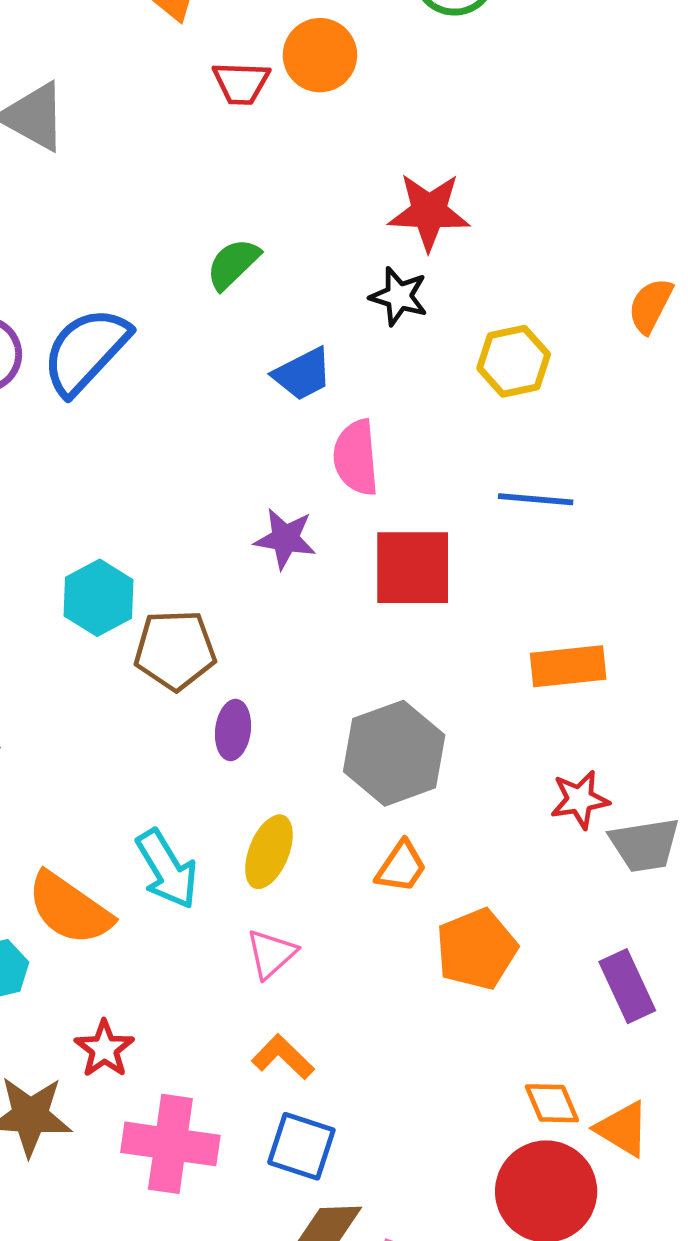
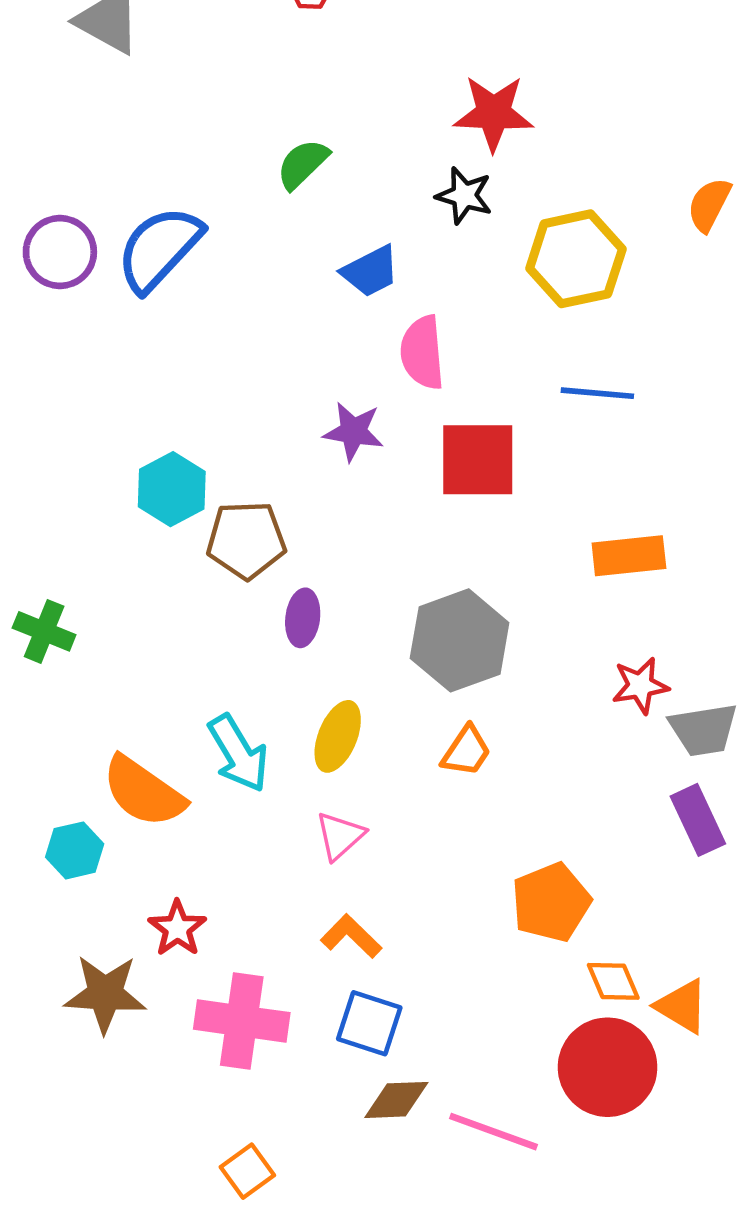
yellow hexagon: (514, 361) -> (576, 259), size x1.4
orange pentagon: (477, 949) -> (551, 902), moved
purple rectangle: (627, 986) -> (698, 820), moved

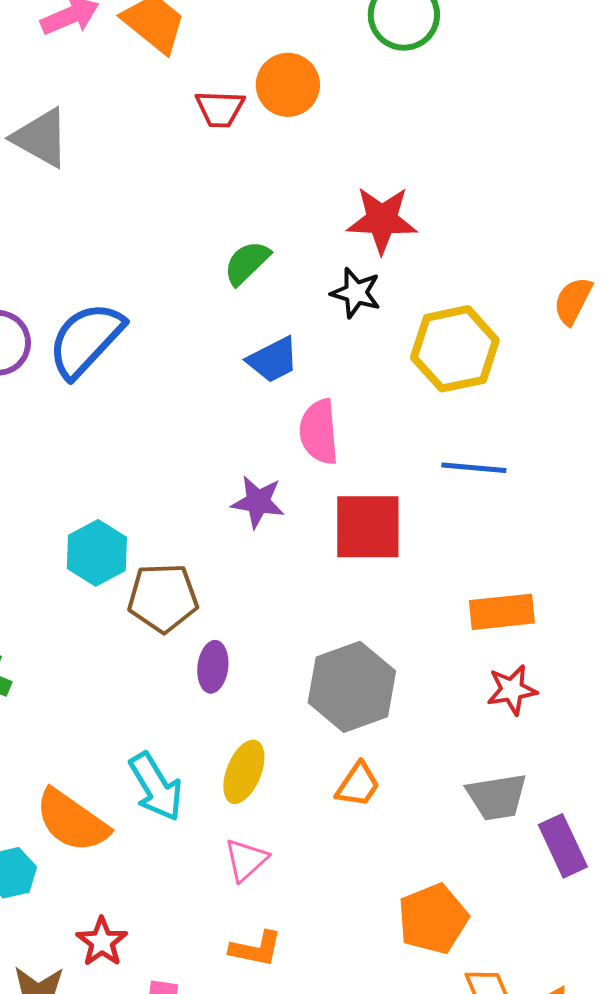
green semicircle: (303, 164) -> (247, 263), moved
red star: (640, 686) -> (512, 690), moved
gray trapezoid: (704, 730) -> (497, 797), moved
orange L-shape: (351, 936) -> (256, 949), turned 148

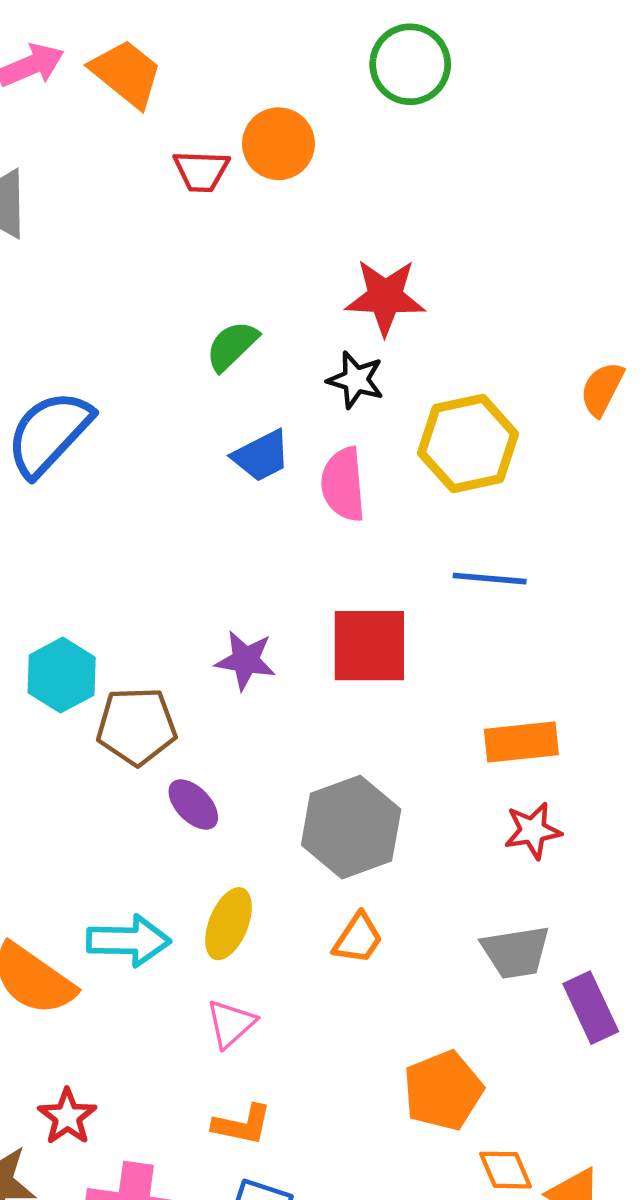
pink semicircle: (319, 432) -> (343, 484), moved
purple star: (258, 502) -> (246, 660), moved
purple ellipse: (213, 667) -> (193, 804), turned -51
cyan arrow: (156, 787) -> (129, 941), turned -58

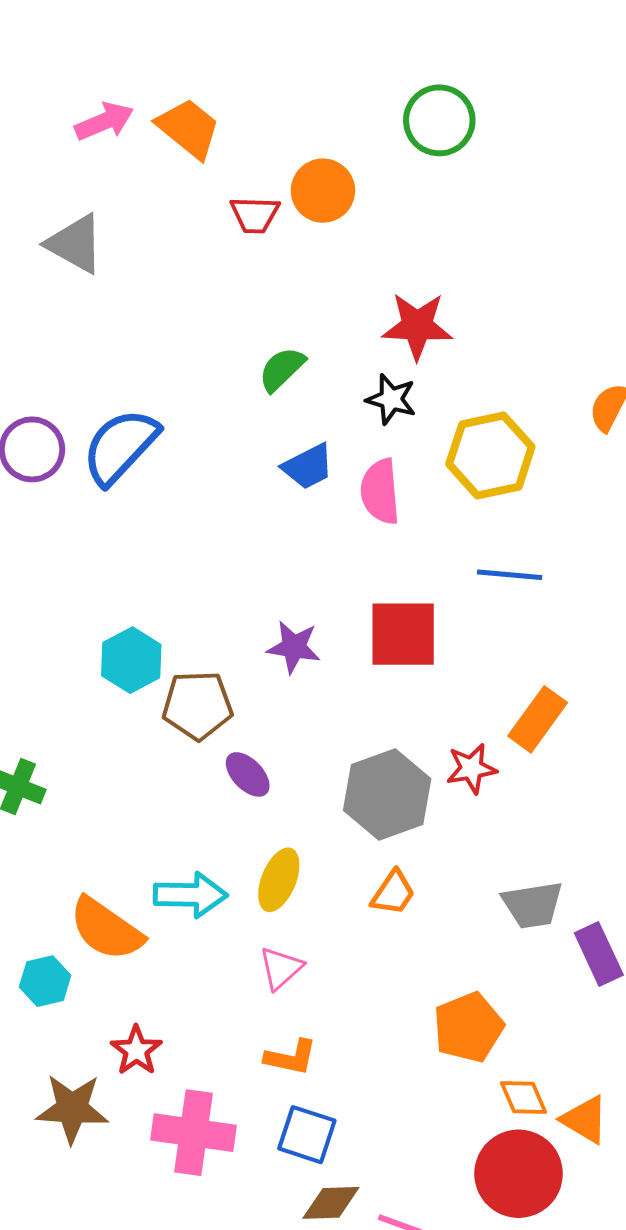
orange rectangle: (521, 742) -> (538, 719), turned -48
red star: (533, 831) -> (471, 768), moved

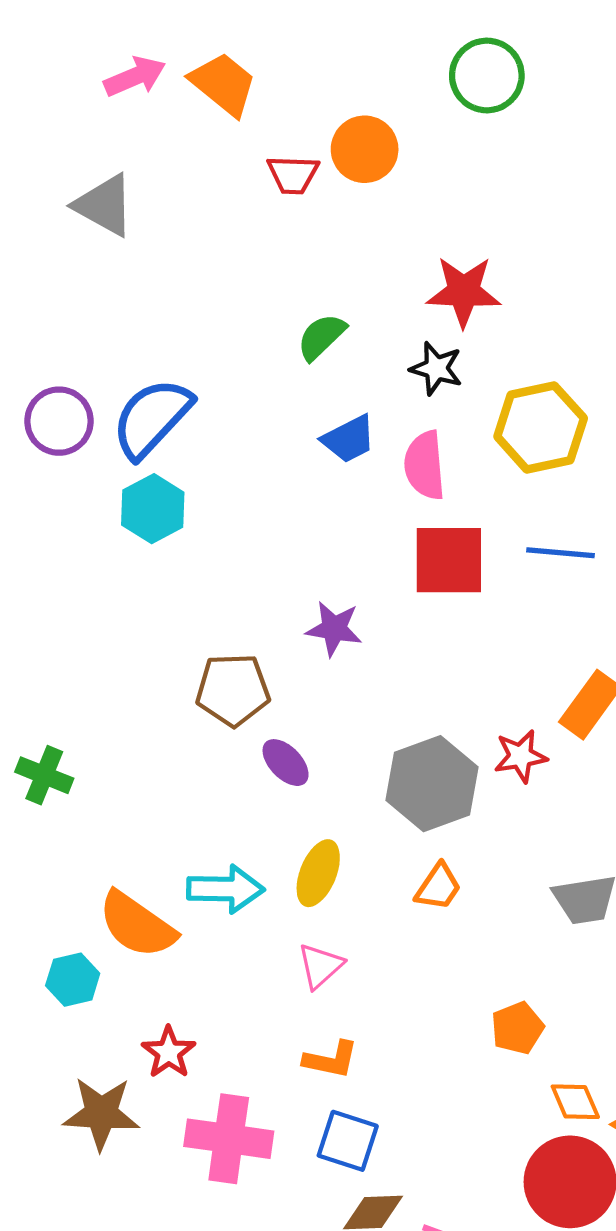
red square: (403, 634) -> (449, 560), moved
cyan hexagon: (131, 660) -> (153, 509), moved
orange pentagon: (468, 1027) -> (517, 1028), size x0.7

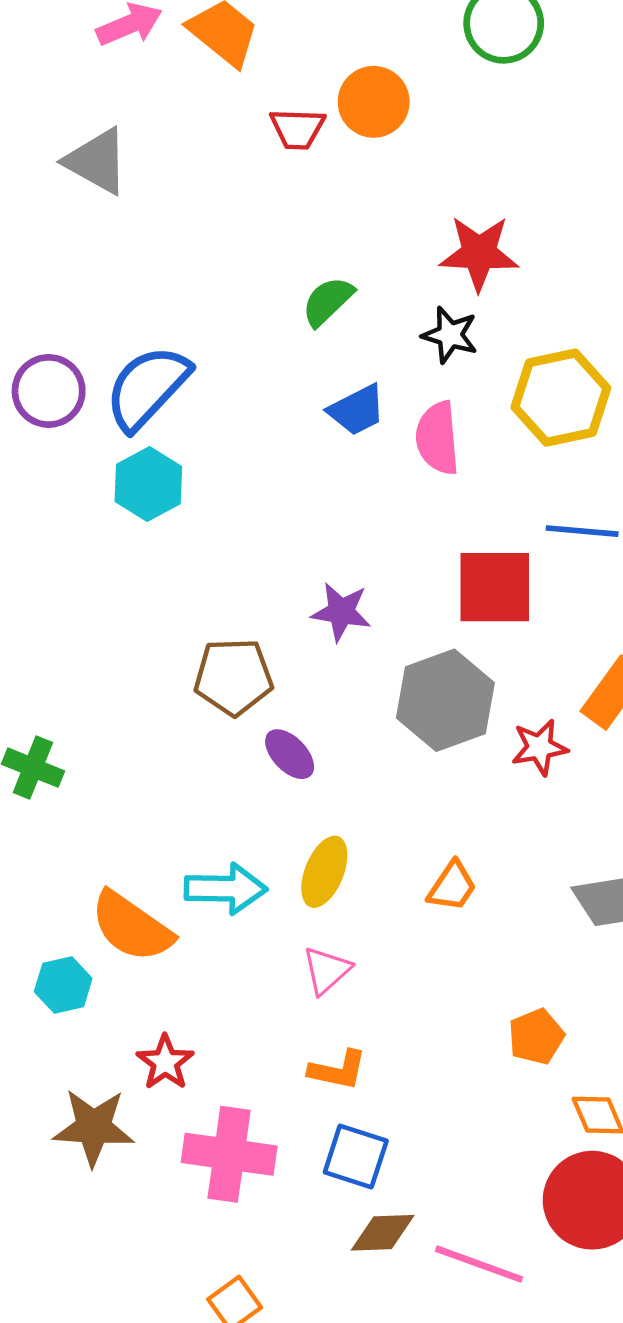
red square: (449, 560) -> (495, 587), moved
gray hexagon: (432, 784) -> (445, 700), moved

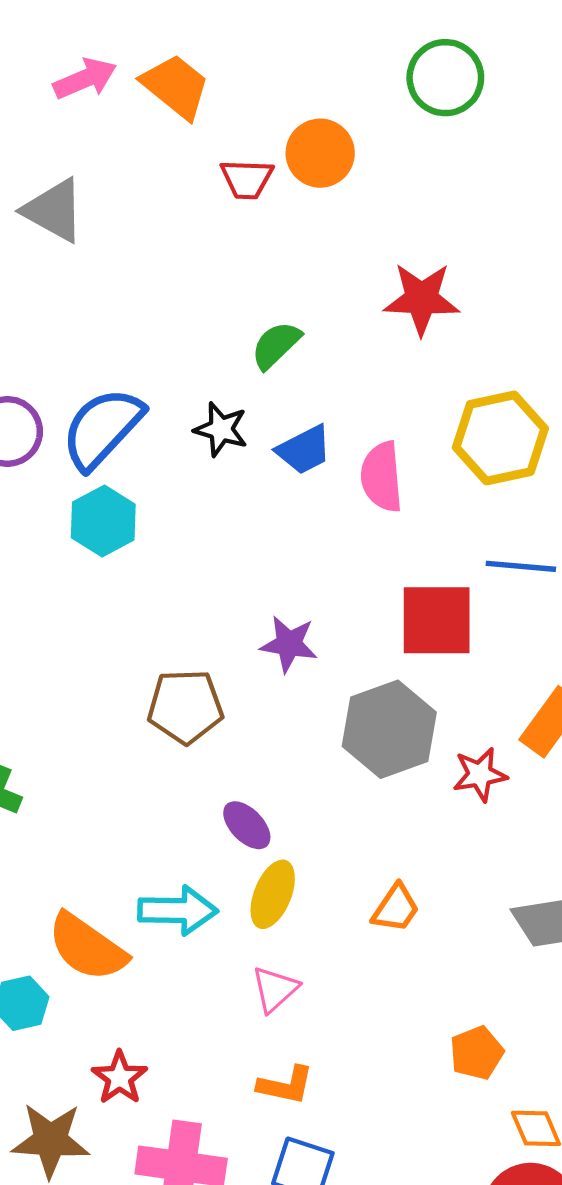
black star: (450, 335) -> (221, 429), moved
purple ellipse: (290, 754) -> (247, 825), moved

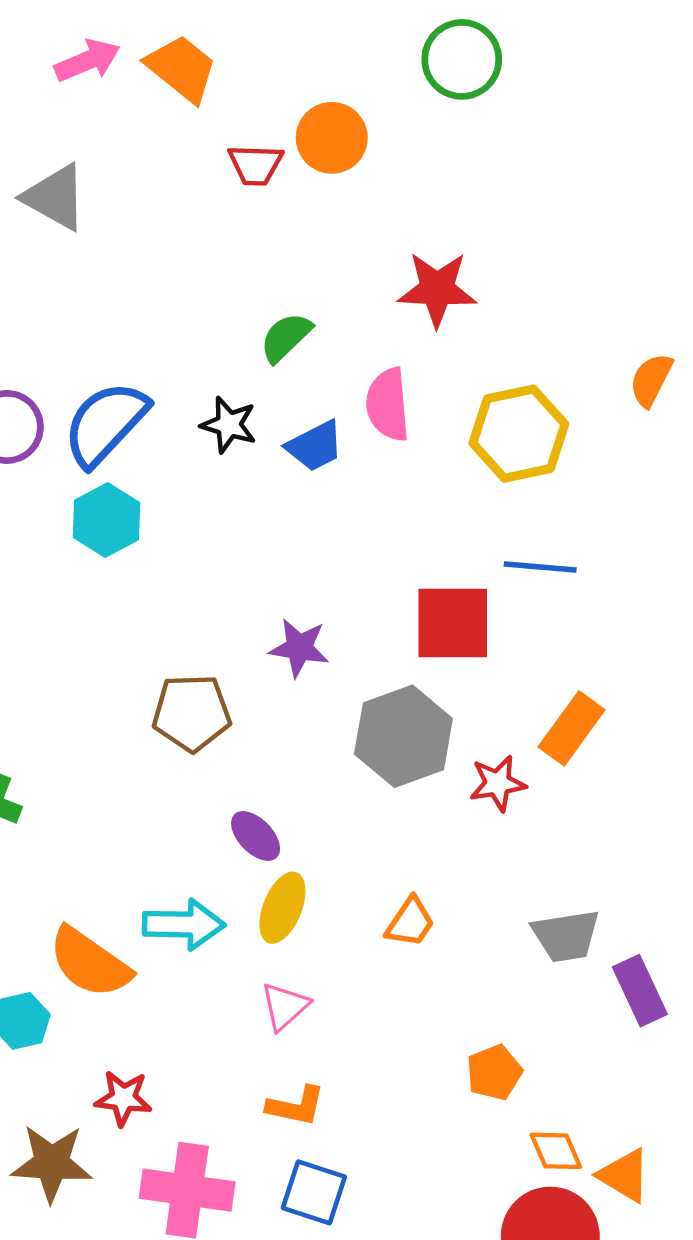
pink semicircle: (382, 477) -> (388, 405), moved
red star: (120, 1078) -> (123, 1098), turned -30

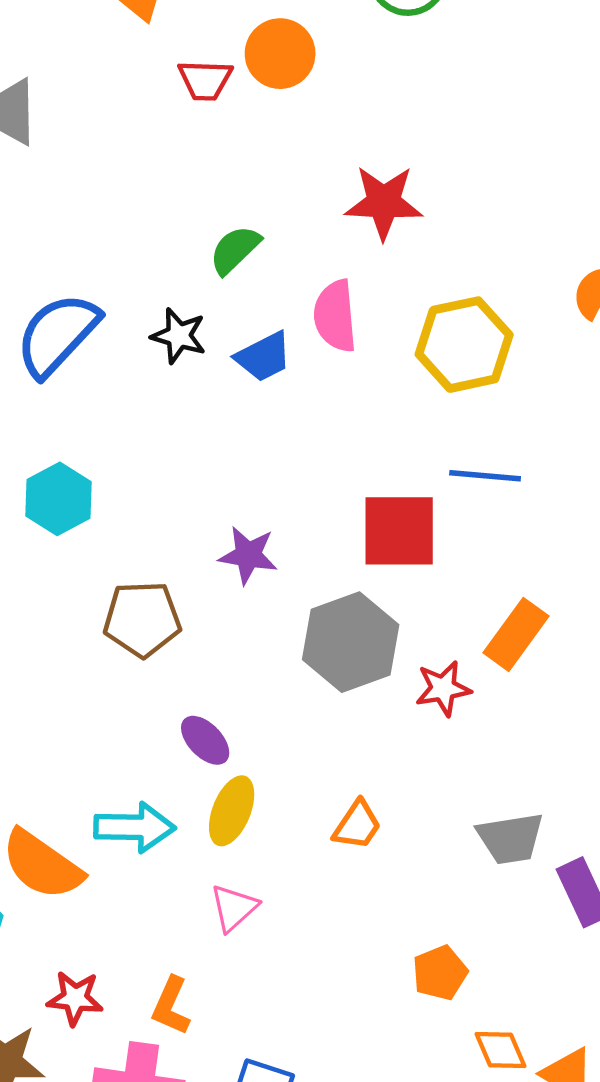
cyan hexagon: (107, 520) -> (59, 499), moved
orange L-shape: (296, 1106) -> (171, 1006), moved, turned 102

